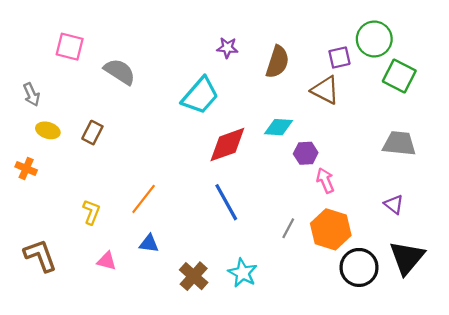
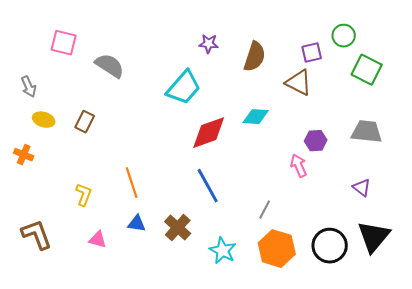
green circle: (374, 39) -> (344, 36), size x0.7
purple hexagon: (306, 153) -> (316, 141), moved
orange line: (144, 199) -> (132, 183), turned -56
orange hexagon: (331, 229) -> (277, 249), moved
brown cross: (194, 276) -> (178, 228), moved

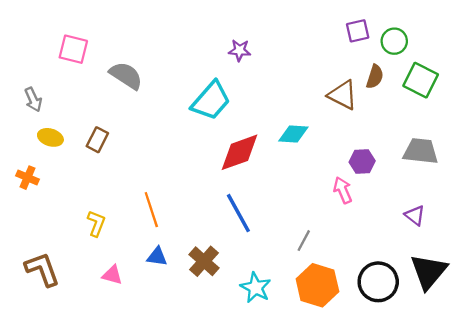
purple square: (312, 53) -> (358, 31), moved
brown semicircle: (255, 57) -> (375, 77), moved, size x0.7

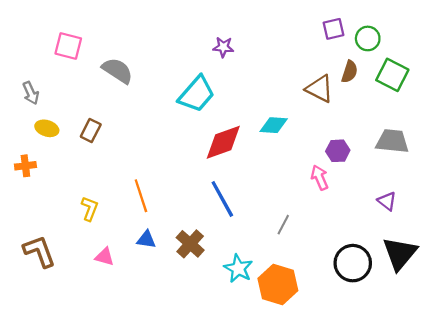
orange cross: (27, 178) -> (25, 166), turned -30
orange hexagon: (317, 285) -> (278, 284), moved

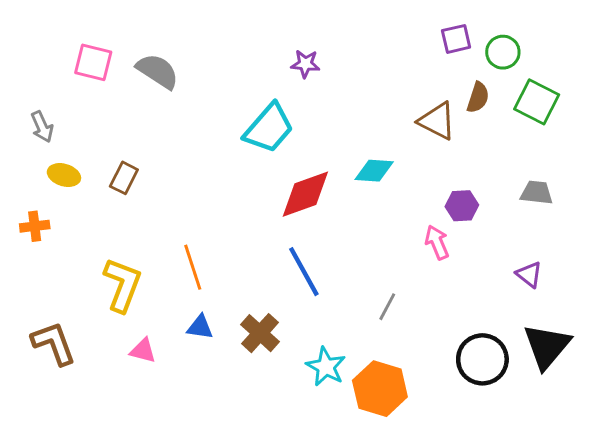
gray semicircle: (117, 71) -> (158, 71), moved
gray trapezoid: (392, 141) -> (537, 193), size x0.7
yellow L-shape: (90, 209) -> (122, 285), size x1.6

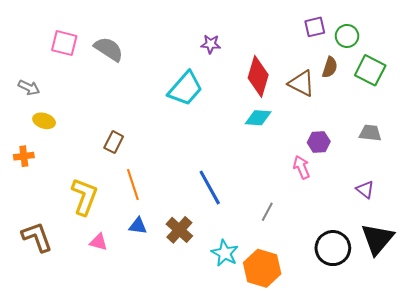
gray arrow: (42, 127) -> (29, 87), turned -40
brown rectangle: (124, 178) -> (114, 142), moved
red diamond: (305, 194) -> (258, 76), moved, turned -54

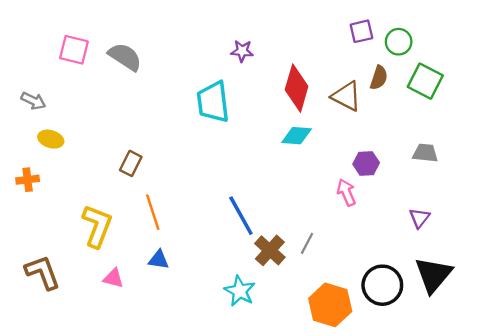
cyan trapezoid: (185, 89) -> (213, 102), turned 132
purple triangle: (365, 189) -> (419, 218), turned 30
brown cross: (179, 230) -> (270, 250), moved
cyan star: (225, 253) -> (240, 291), moved
orange hexagon: (262, 268) -> (330, 305), moved

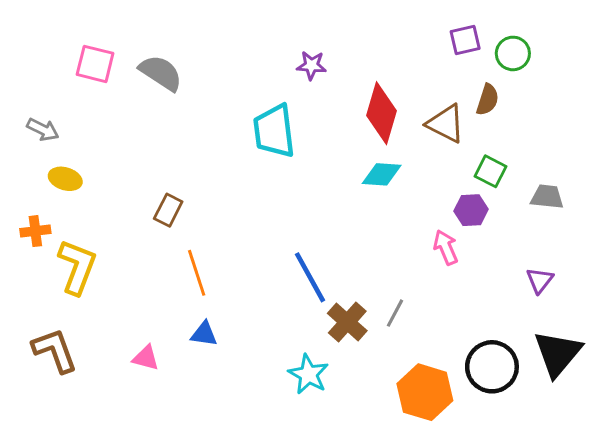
green square: (425, 81) -> (490, 171), moved, size x0.7
yellow L-shape: (97, 226) -> (77, 267), moved

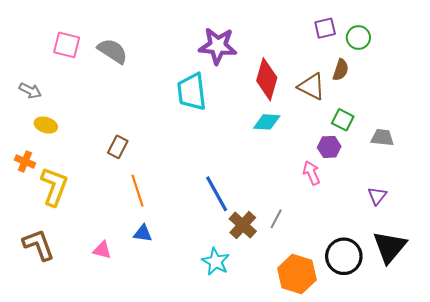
purple star: (311, 65) -> (218, 46), size x1.8
orange cross: (35, 231) -> (25, 161), turned 30

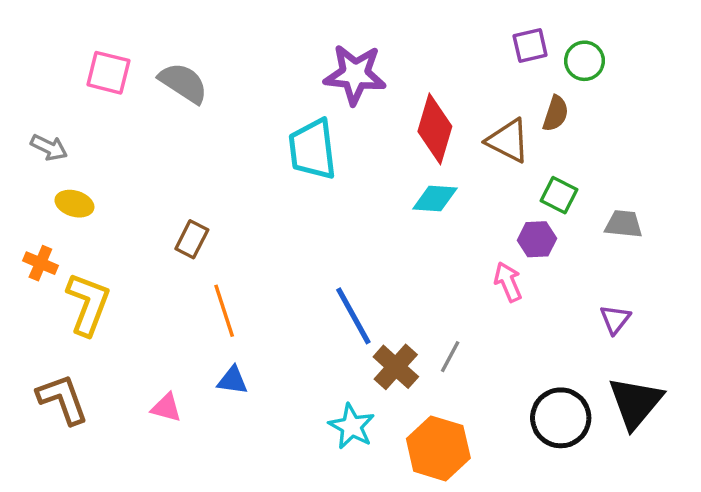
orange hexagon: (297, 274) -> (438, 448), moved

